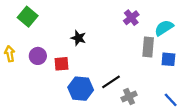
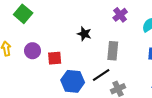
black star: (78, 38) -> (84, 34), moved
gray rectangle: (148, 47) -> (113, 51), moved

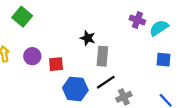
purple cross: (120, 15) -> (137, 20), moved, turned -32
gray rectangle: (113, 51) -> (102, 56), moved

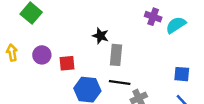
blue square: (163, 60) -> (182, 74), moved
black line: (106, 82) -> (120, 82), turned 42

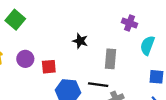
cyan semicircle: (176, 25) -> (147, 45), moved, turned -36
gray rectangle: (116, 55) -> (110, 59), moved

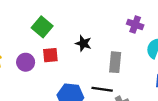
green square: (15, 20) -> (42, 27), moved
red square: (49, 67) -> (50, 55), moved

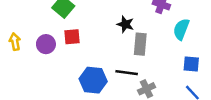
black star: (83, 43) -> (125, 24), moved

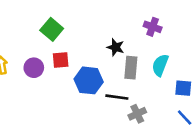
cyan semicircle: (181, 29) -> (160, 65), moved
blue hexagon: (93, 80) -> (89, 80), moved

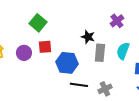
purple cross: (153, 27) -> (117, 21), turned 32
black line: (117, 97) -> (79, 85), moved

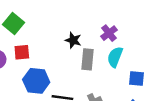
purple cross: (117, 21) -> (109, 33), moved
blue hexagon: (67, 63) -> (36, 81), moved

